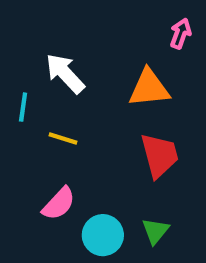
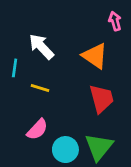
pink arrow: (181, 34) -> (115, 21), turned -36
orange triangle: (149, 88) -> (95, 56), turned 40
green triangle: (155, 231) -> (99, 147), size x1.6

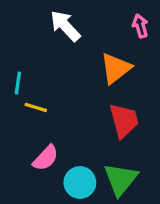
white arrow: (41, 47) -> (65, 26), moved
orange triangle: (95, 56) -> (116, 68), turned 48
yellow line: (40, 88) -> (36, 107), moved

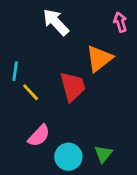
yellow line: (36, 107) -> (31, 92), turned 30
red trapezoid: (124, 121) -> (73, 87), moved
green triangle: (121, 179) -> (103, 154), size x0.6

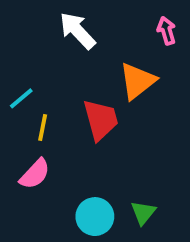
cyan line: (15, 71) -> (21, 98), turned 42
yellow line: (31, 92) -> (43, 127), turned 54
pink semicircle: (39, 136) -> (35, 174), moved

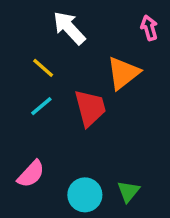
cyan line: (21, 98) -> (41, 106), moved
yellow line: (43, 127) -> (43, 68), moved, turned -60
pink semicircle: (35, 174) -> (31, 174), moved

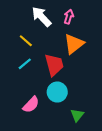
pink arrow: (149, 28) -> (69, 17), moved, turned 32
pink semicircle: (31, 174) -> (31, 105), moved
cyan circle: (85, 195) -> (57, 92), moved

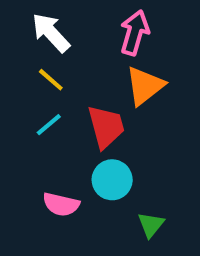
white arrow: (42, 17) -> (51, 33), moved
pink arrow: (69, 17) -> (135, 33), size x1.5
pink semicircle: (31, 105) -> (61, 204), turned 60

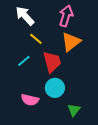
yellow line: (51, 80) -> (36, 39), moved

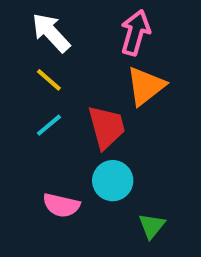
yellow line: (36, 39) -> (49, 80), moved

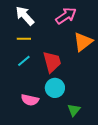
pink arrow: (135, 33) -> (66, 16), turned 40
yellow line: (49, 80) -> (24, 39), turned -40
orange triangle: (146, 86) -> (83, 42), moved

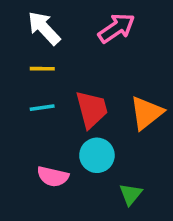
orange triangle: (83, 42) -> (146, 113), moved
cyan line: (24, 61) -> (42, 108), turned 32

